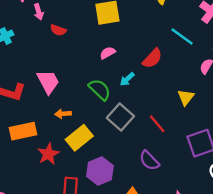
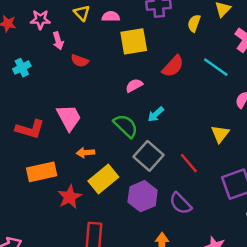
red semicircle: (152, 58) -> (173, 66), moved
purple hexagon: (100, 171) -> (143, 196), moved

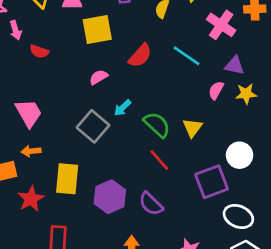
green semicircle: (126, 126) -> (157, 125), moved
orange arrow: (86, 153) -> (31, 151), moved
gray square: (149, 156) -> (93, 126), moved
yellow rectangle: (103, 179) -> (67, 179), turned -44

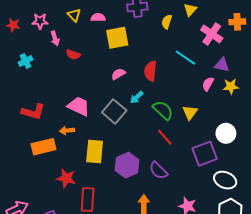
red semicircle: (140, 56) -> (150, 71), moved, turned 144
pink trapezoid: (29, 113) -> (79, 106), moved, turned -35
red star: (31, 199) -> (66, 178), moved, turned -30

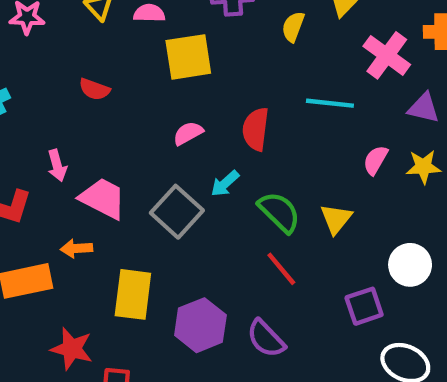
pink arrow: (55, 38) -> (57, 165), moved
cyan line: (185, 58) -> (330, 103), turned -30
purple triangle: (222, 65) -> (424, 108), moved
purple square: (205, 154) -> (364, 306), size x0.7

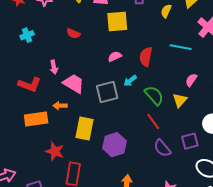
pink semicircle: (376, 160) -> (191, 80), moved
gray square: (177, 212) -> (107, 92), turned 30
purple semicircle: (266, 339) -> (162, 148), moved

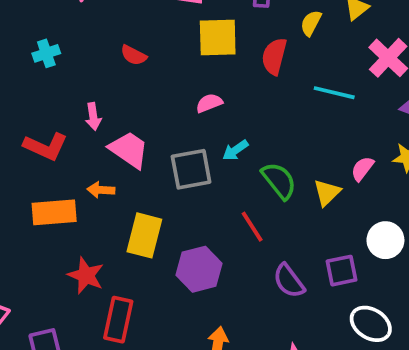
red semicircle: (146, 57) -> (274, 56), moved
pink semicircle: (191, 80) -> (362, 169), moved
red line: (153, 121) -> (252, 227), moved

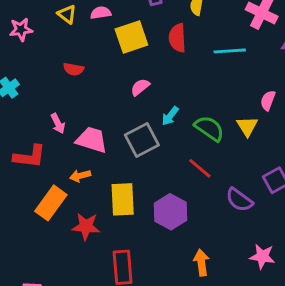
orange rectangle: (54, 212) -> (51, 203), turned -32
red star: (86, 275) -> (86, 226), moved

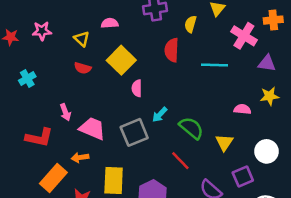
yellow triangle: (67, 14) -> (82, 39), moved
yellow square: (131, 37) -> (121, 60), moved, turned -32
pink semicircle: (140, 87) -> (137, 88), turned -56
pink semicircle: (268, 100) -> (242, 109), turned 70
yellow triangle: (247, 126) -> (224, 142), moved

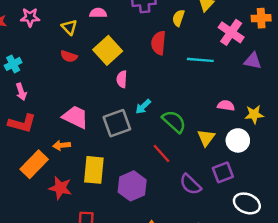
yellow star: (269, 96) -> (254, 114), moved
pink arrow: (65, 112) -> (21, 92), moved
white circle: (266, 151) -> (238, 140), moved

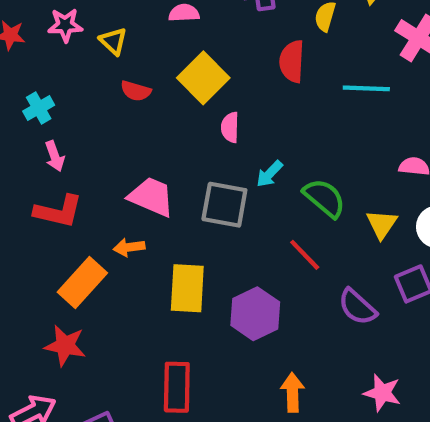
yellow triangle: (69, 27) -> (113, 41), moved
gray square: (117, 123) -> (224, 205), turned 32
red star: (60, 188) -> (65, 346), moved

